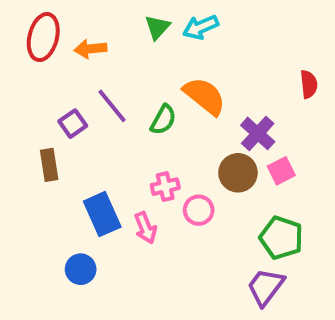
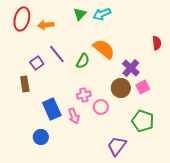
purple trapezoid: (266, 287) -> (117, 146), moved

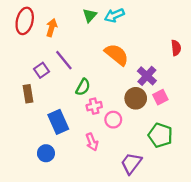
orange arrow: (46, 25) -> (52, 28), turned 112
green semicircle: (83, 61) -> (83, 87), moved
pink arrow: (74, 116) -> (92, 142), moved

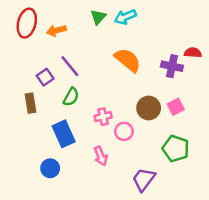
orange arrow: (52, 28) -> (56, 30), turned -120
red semicircle: (176, 48) -> (193, 53), turned -80
purple cross: (147, 76) -> (172, 66), moved, turned -30
green semicircle: (83, 87) -> (71, 97), moved

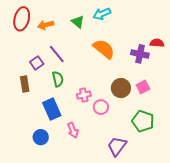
green triangle: (98, 17) -> (78, 22), moved, turned -32
green semicircle: (71, 97) -> (58, 79), turned -42
pink arrow: (101, 156) -> (73, 130), moved

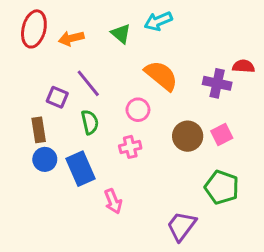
purple square: (37, 63) -> (57, 97), turned -32
pink circle: (101, 107) -> (138, 110), moved
blue circle: (41, 137) -> (45, 159), moved

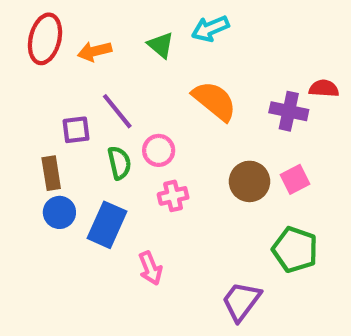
purple square: (57, 97) -> (76, 130), turned -30
pink circle: (138, 110) -> (159, 150), moved
blue rectangle: (81, 169) -> (107, 225), turned 48

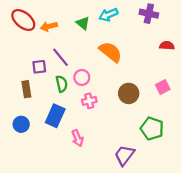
red ellipse: (45, 39) -> (23, 20), turned -65
purple cross: (289, 111) -> (149, 14), moved
pink square: (295, 179) -> (163, 87), moved
blue circle: (59, 212) -> (21, 124), moved

